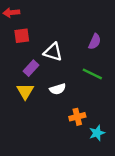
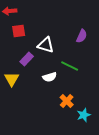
green line: (92, 74) -> (70, 66), moved
yellow triangle: (25, 91) -> (12, 79), moved
orange cross: (77, 117) -> (67, 101), turned -32

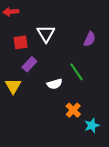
red square: (19, 31) -> (21, 42), moved
white triangle: (46, 45) -> (46, 34), moved, turned 42
green line: (70, 66) -> (77, 72), turned 30

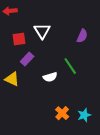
yellow triangle: (13, 86) -> (12, 79), turned -35
orange cross: (73, 110) -> (62, 113), moved

